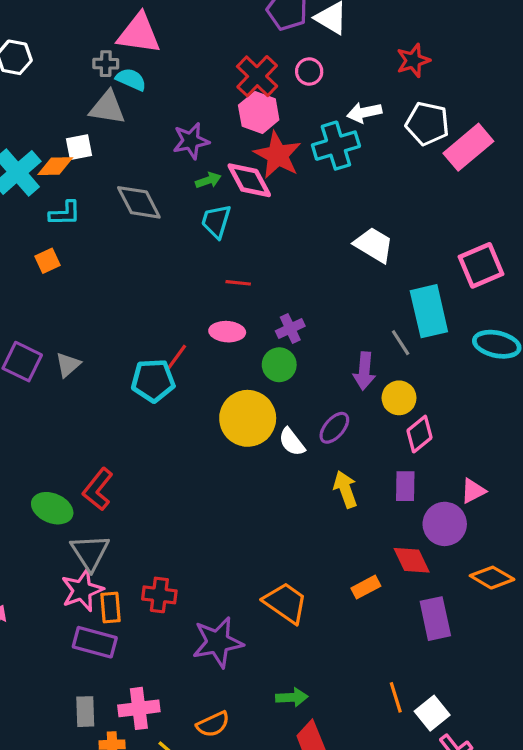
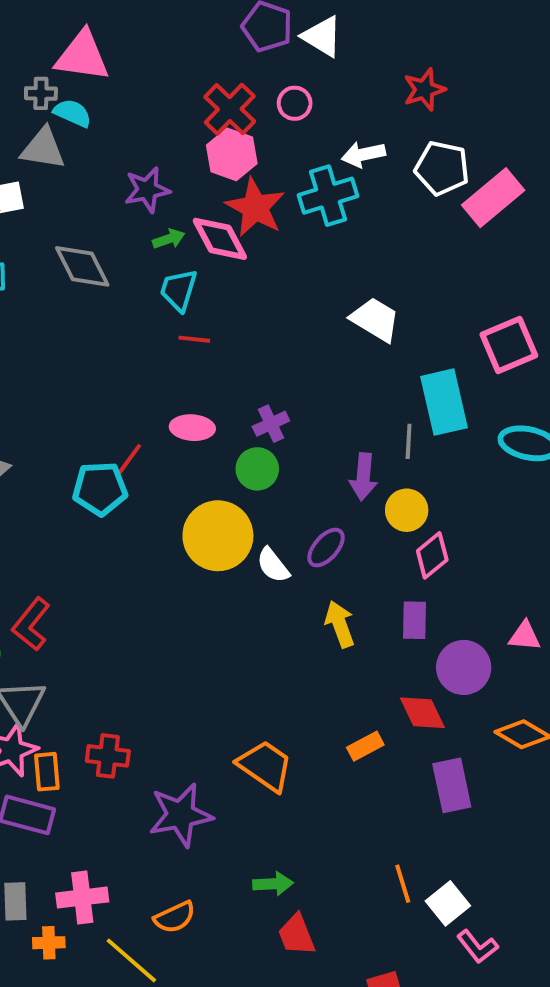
red line: (238, 283) -> (194, 339), moved
gray line: (401, 343) -> (409, 441), turned 36
pink triangle: (473, 491) -> (525, 636), moved, turned 32

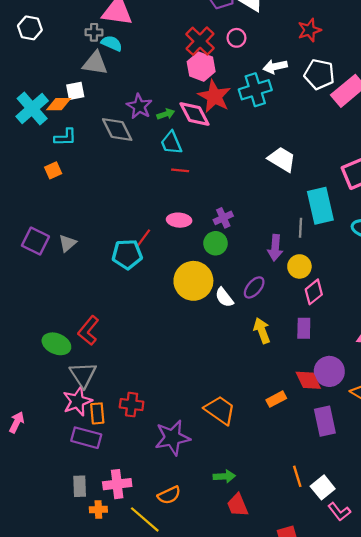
purple star: (147, 190) -> (139, 106), moved, turned -30
cyan trapezoid: (179, 290) -> (171, 143), turned -40
purple circle: (464, 667) -> (329, 371), moved

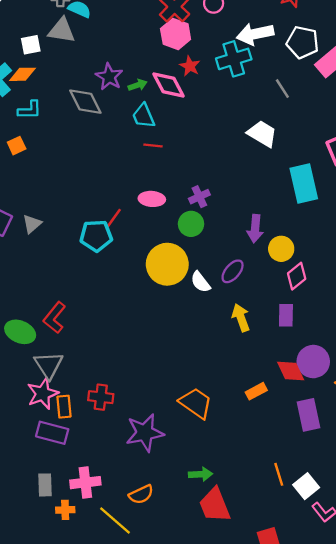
white arrow: (275, 67) -> (255, 34), size x1.4
white square: (75, 91) -> (31, 45), moved
red star: (214, 96) -> (190, 66), size x0.6
gray line: (301, 228) -> (282, 89), moved, turned -36
red trapezoid: (238, 505) -> (215, 505), size x1.4

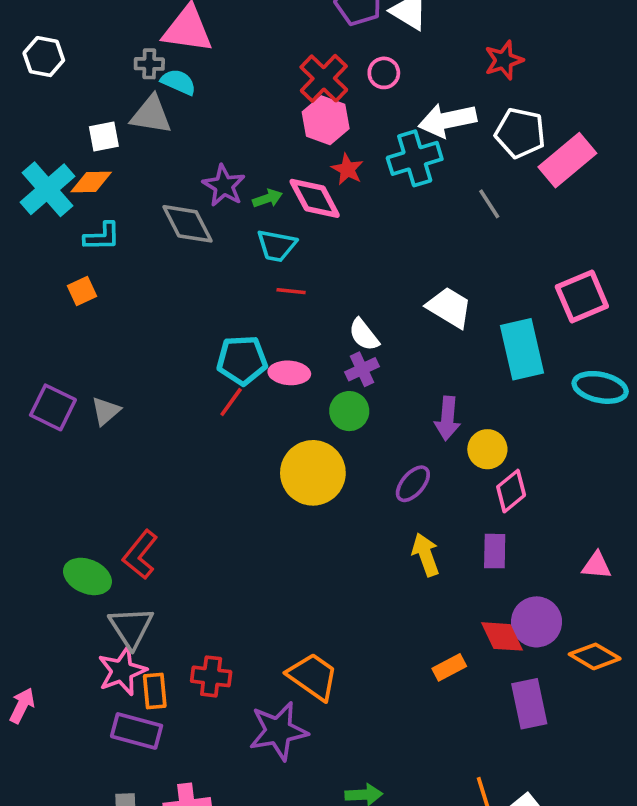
cyan trapezoid: (144, 116) -> (277, 246), turned -56
white trapezoid: (262, 134) -> (449, 307), moved
cyan pentagon: (96, 236) -> (242, 360), moved
white semicircle: (200, 282) -> (364, 335), moved
orange trapezoid: (196, 403) -> (313, 676), moved

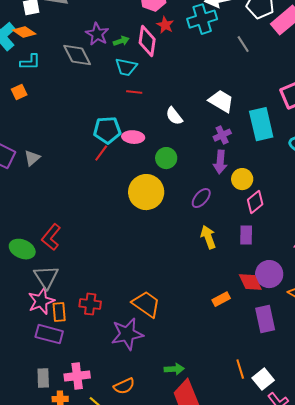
orange diamond: (91, 182) -> (24, 32), turned 35
pink diamond: (315, 198) -> (147, 41), turned 36
purple cross: (362, 369) -> (222, 135), moved

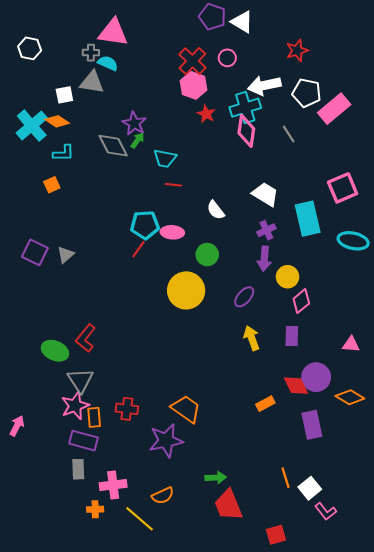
green arrow: (121, 41) -> (137, 140), moved, turned -35
pink diamond: (147, 41) -> (246, 131), moved
gray rectangle: (43, 378) -> (78, 469), moved

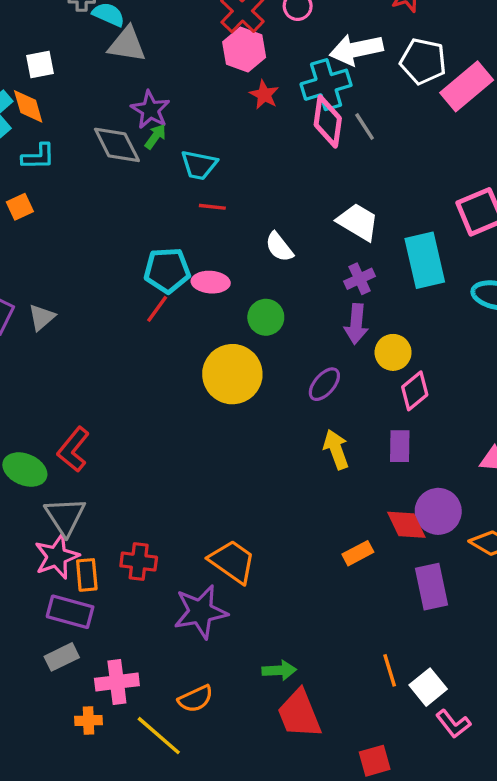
gray triangle: (92, 82) -> (127, 44), moved
orange diamond: (57, 121) -> (28, 106), turned 40
gray line: (289, 134) -> (365, 126), moved
gray rectangle: (78, 469) -> (62, 657), turned 66

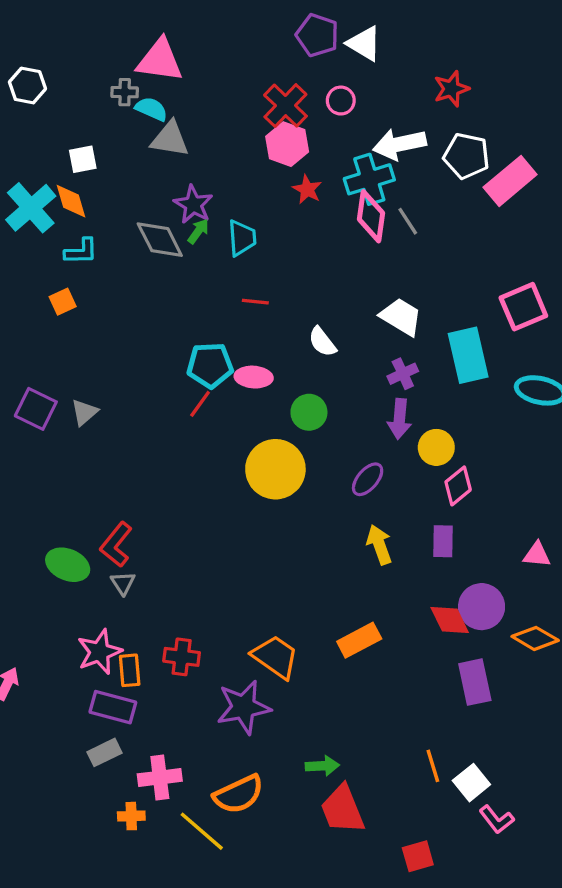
cyan trapezoid: (199, 165) -> (242, 238), moved, turned -105
gray triangle: (65, 516) -> (123, 583), moved, size x0.6
orange rectangle: (358, 553) -> (359, 640), moved, size x1.4
orange semicircle: (196, 699) -> (239, 794), size x1.4

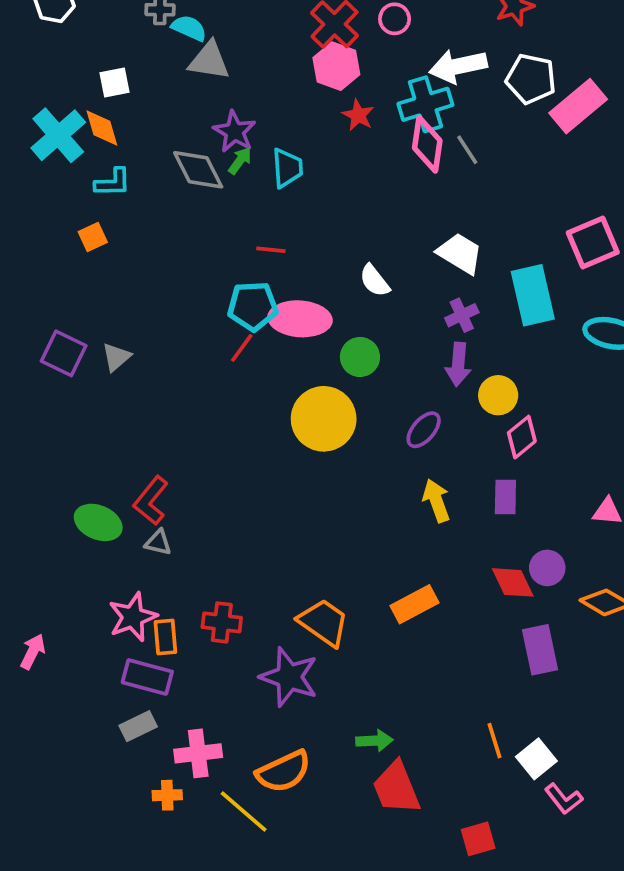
red line: (255, 302) -> (271, 250), moved
pink ellipse: (254, 377) -> (300, 319), size x1.5
gray triangle: (123, 583) -> (158, 542), turned -44
purple circle: (482, 607) -> (547, 568), size x0.7
purple star: (244, 707) -> (289, 677), turned 30

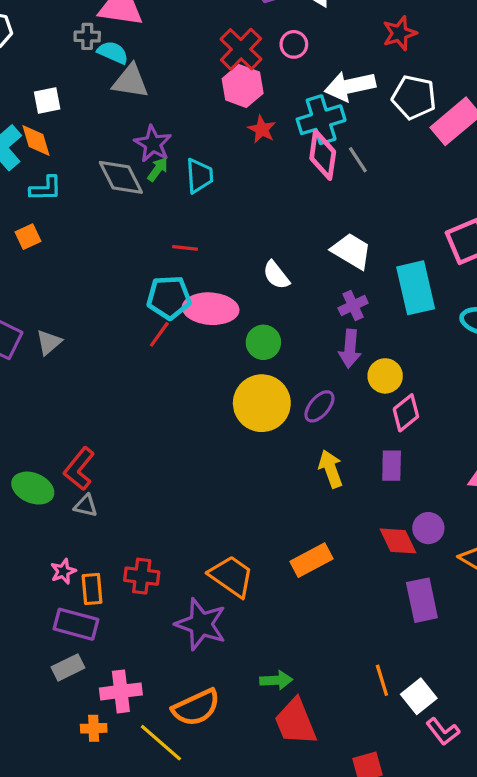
yellow circle: (324, 419) -> (262, 403), moved
pink star: (133, 617) -> (63, 571), size x0.6

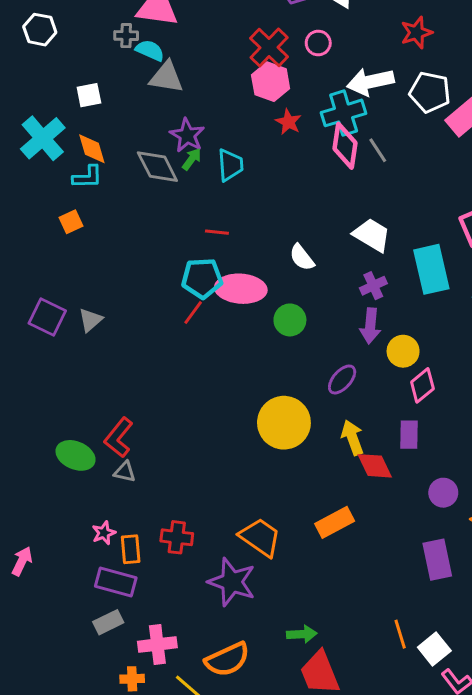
orange diamond: (36, 141) -> (92, 149), moved
yellow circle: (262, 403) -> (284, 423), moved
red diamond: (398, 541) -> (375, 466), moved

